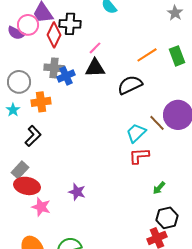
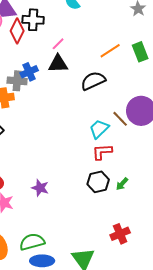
gray cross: (54, 68) -> (17, 81), moved
black hexagon: (167, 218) -> (98, 182), moved

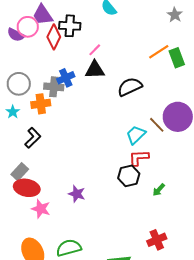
orange line: (110, 51) -> (159, 52), moved
black hexagon: (98, 182) -> (129, 176), moved

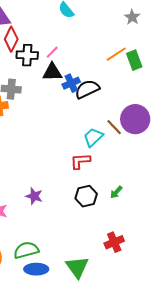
black cross: (70, 26) -> (27, 55), moved
blue cross: (66, 78) -> (71, 83), moved
red L-shape: (139, 158) -> (80, 161), moved
black hexagon: (129, 176) -> (86, 196), moved

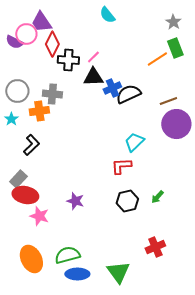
green rectangle: (134, 60) -> (175, 48), moved
brown line: (114, 127) -> (168, 101), moved, turned -66

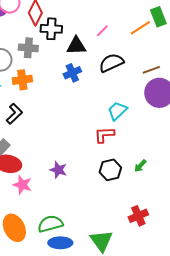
pink line: (93, 57) -> (102, 31), moved
blue cross: (112, 88) -> (72, 73), moved
gray cross: (52, 94) -> (28, 48), moved

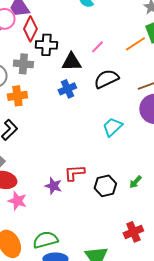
red L-shape: (104, 135) -> (74, 173), moved

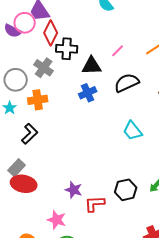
gray cross: (23, 64) -> (44, 68), turned 30
cyan trapezoid: (112, 127) -> (133, 131), turned -85
red L-shape: (74, 173) -> (95, 204), moved
pink star: (17, 201) -> (57, 220), moved

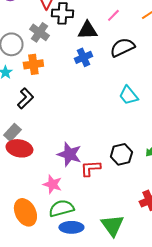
purple star: (74, 190) -> (69, 154), size x1.4

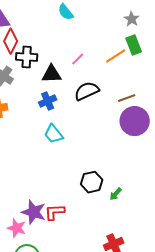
cyan trapezoid: (128, 95) -> (54, 134), moved
purple star: (69, 154) -> (34, 212), moved
black hexagon: (121, 154) -> (92, 182), moved

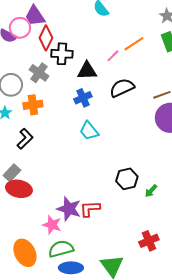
orange line: (116, 56) -> (134, 44), moved

